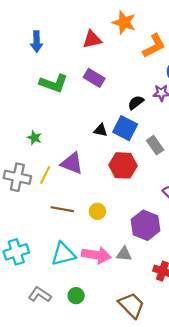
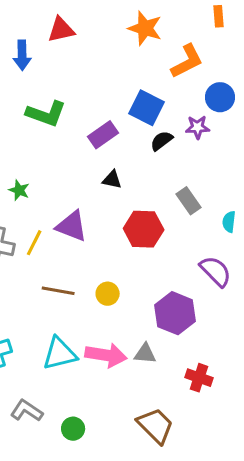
red triangle: (92, 39) -> (61, 30), moved
purple rectangle: (94, 78) -> (103, 135), moved, turned -66
blue square: (125, 128) -> (147, 108), moved
green circle: (76, 296) -> (73, 429), moved

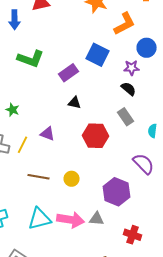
black semicircle: (162, 141) -> (128, 89), moved, turned 77
purple triangle: (72, 226) -> (48, 134), size x0.7

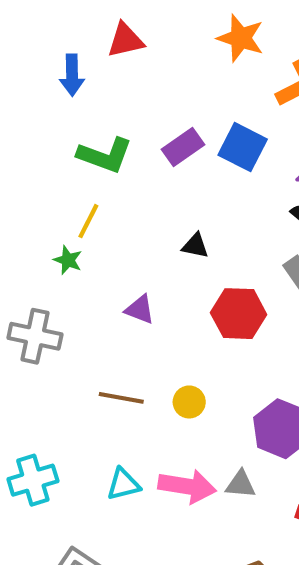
purple rectangle: (68, 73) -> (183, 147), moved
yellow line: (22, 145) -> (88, 221), moved
cyan triangle: (40, 219) -> (123, 484), size x0.7

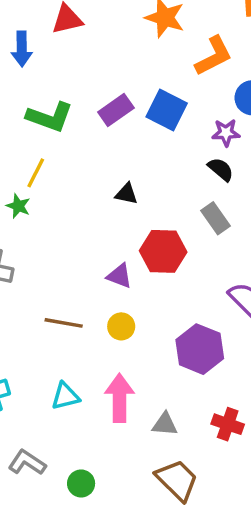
purple triangle: (140, 309) -> (119, 276), moved
gray triangle: (241, 484) -> (165, 424), moved
pink arrow: (187, 486) -> (119, 398), turned -99

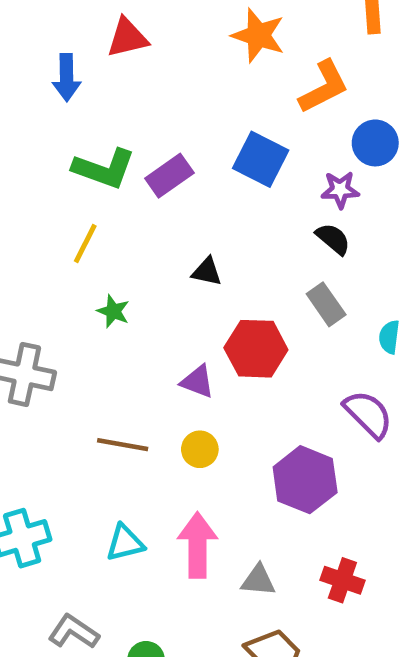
purple rectangle: (116, 110) -> (169, 176), moved
green star: (18, 206) -> (113, 311), moved

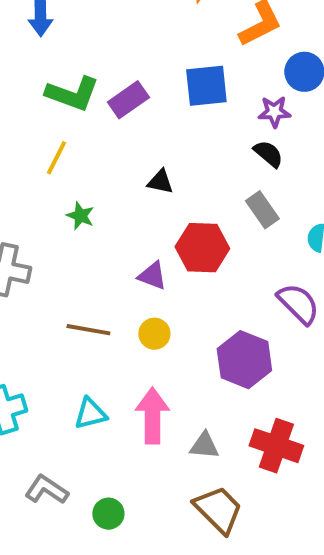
blue square: (261, 159) -> (206, 86), turned -33
red cross: (342, 580) -> (276, 446), size x1.4

